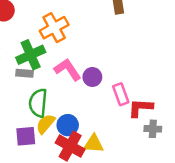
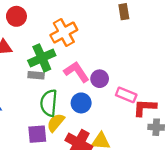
pink rectangle: (121, 94) -> (126, 95), turned -48
blue circle: (68, 125) -> (81, 103), moved

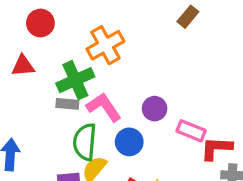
brown rectangle: (124, 12) -> (188, 17), turned 49
pink L-shape: (76, 72) -> (104, 107), moved

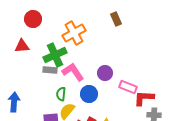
brown rectangle: (188, 17) -> (116, 19), moved, turned -64
green semicircle: (85, 142) -> (61, 94), size x0.6

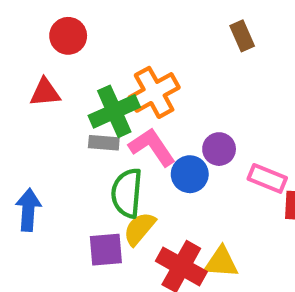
orange cross: (74, 33) -> (154, 92), moved
green semicircle: (61, 94) -> (127, 193), size x1.6
blue circle: (89, 94) -> (190, 174), moved

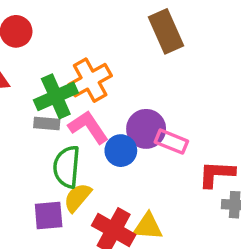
brown rectangle: (242, 36) -> (166, 31), size x1.6
purple circle: (219, 149) -> (146, 129), size x1.4
pink rectangle: (267, 178) -> (171, 142), moved

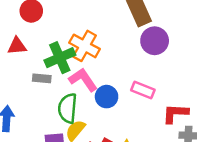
orange cross: (90, 80) -> (84, 46), turned -32
gray rectangle: (47, 123) -> (42, 78), moved
purple circle: (146, 129) -> (155, 41), moved

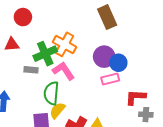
purple circle: (155, 41) -> (104, 57), moved
pink rectangle: (143, 90) -> (110, 79), turned -36
blue circle: (107, 97) -> (118, 63), moved

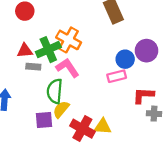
red triangle: (12, 44) -> (25, 51), moved
purple circle: (104, 57) -> (147, 51), moved

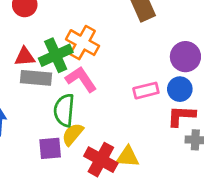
blue circle: (125, 59) -> (180, 89), moved
gray rectangle: (33, 67) -> (36, 78), size x1.5

